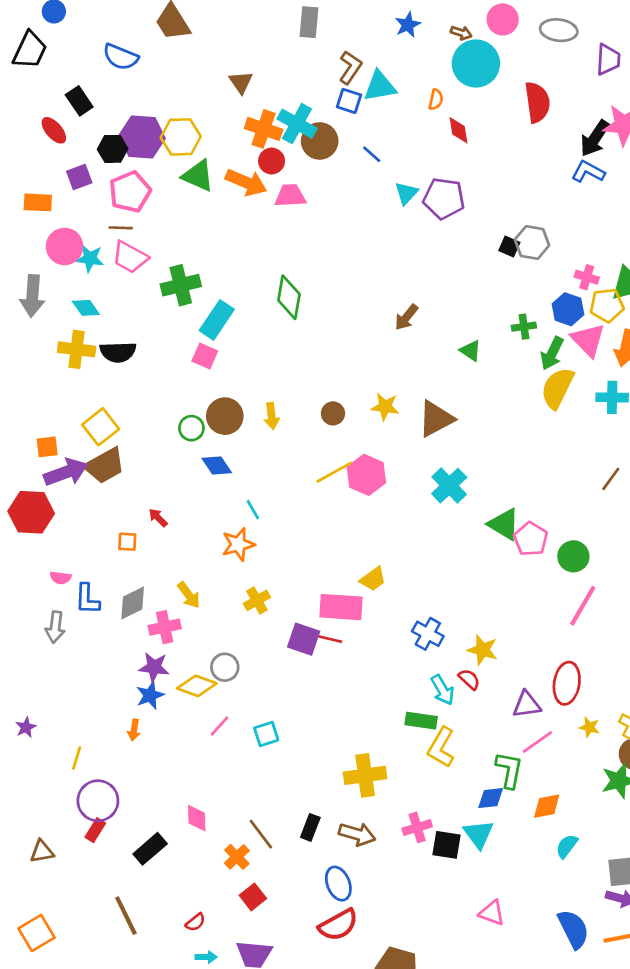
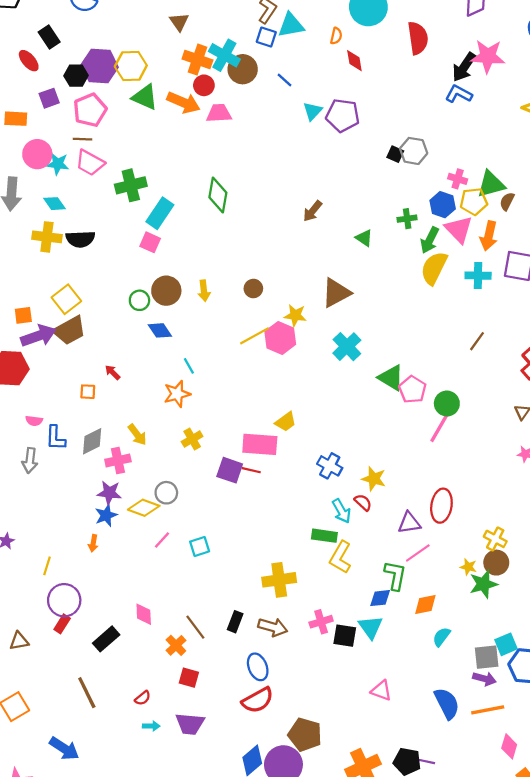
yellow star: (385, 407) -> (295, 315), moved
pink line: (583, 606) -> (440, 426), moved
yellow star: (589, 727) -> (468, 567), moved
red square: (253, 897) -> (189, 678), turned -36

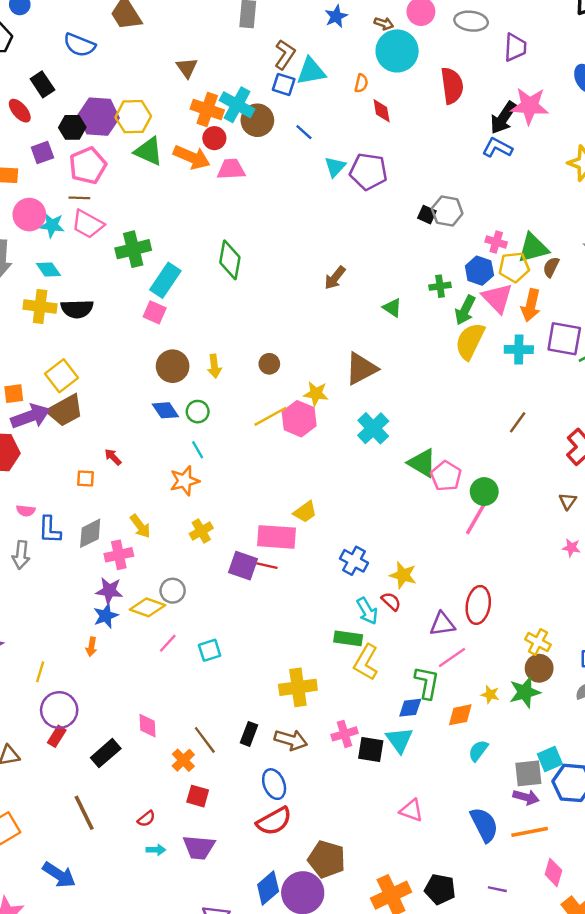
green circle: (139, 300) -> (198, 412), moved
yellow star: (468, 567) -> (490, 695), moved
purple line: (426, 761) -> (497, 889), moved

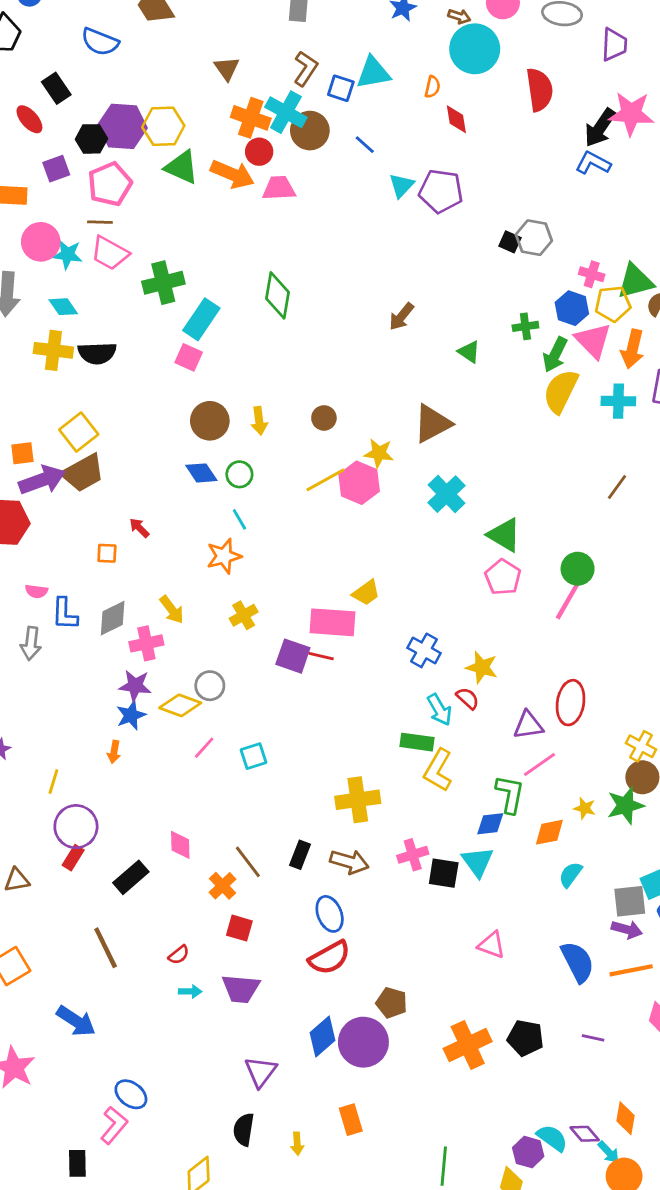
brown L-shape: (285, 55) -> (306, 69), moved
pink pentagon: (446, 476) -> (503, 577), moved
brown pentagon: (327, 859) -> (392, 1003), size x0.7

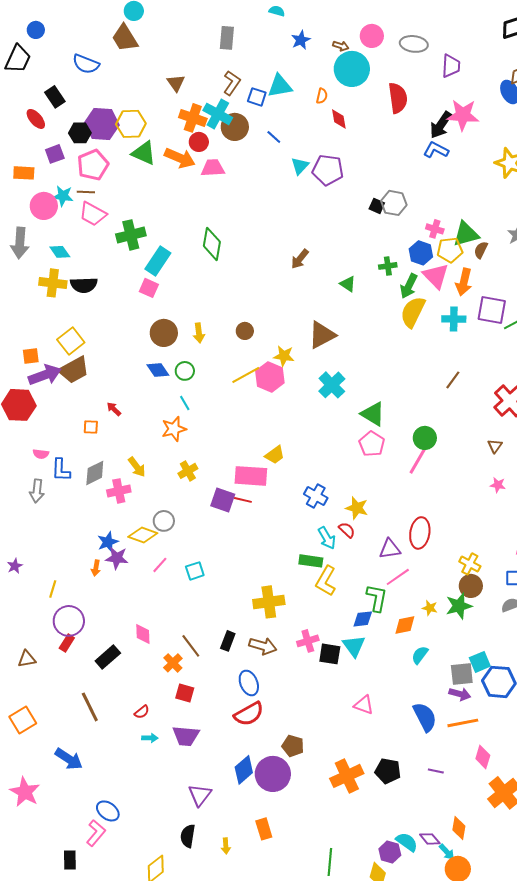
cyan star: (68, 255) -> (63, 196), moved
purple star: (135, 686) -> (117, 558), moved

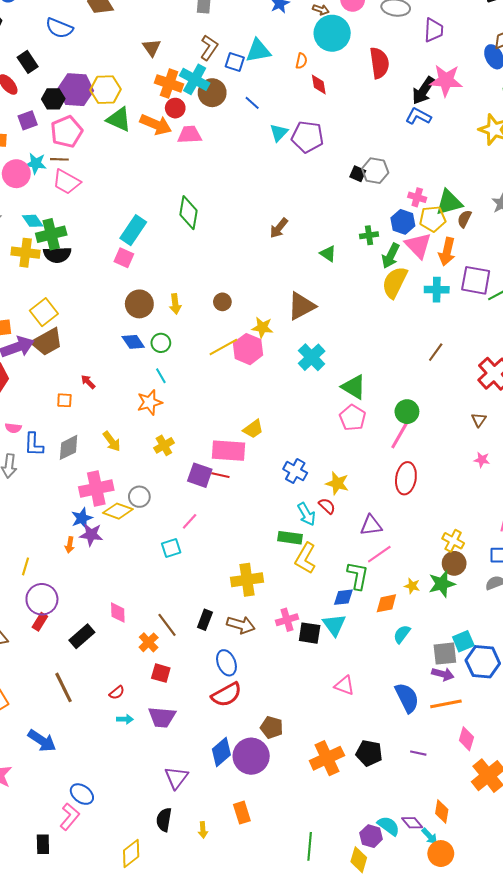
green cross: (131, 235) -> (51, 234), moved
pink cross: (119, 491) -> (96, 488), moved, size x1.4
red ellipse: (420, 533) -> (406, 478), moved
pink line: (160, 565) -> (190, 521), moved

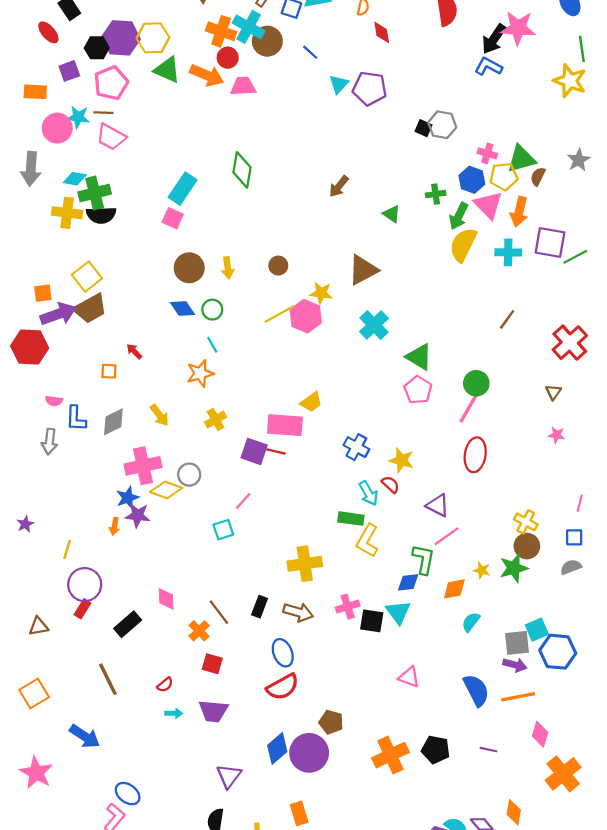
cyan diamond: (33, 221) -> (75, 179), turned -45
purple triangle: (371, 525) -> (438, 505), turned 35

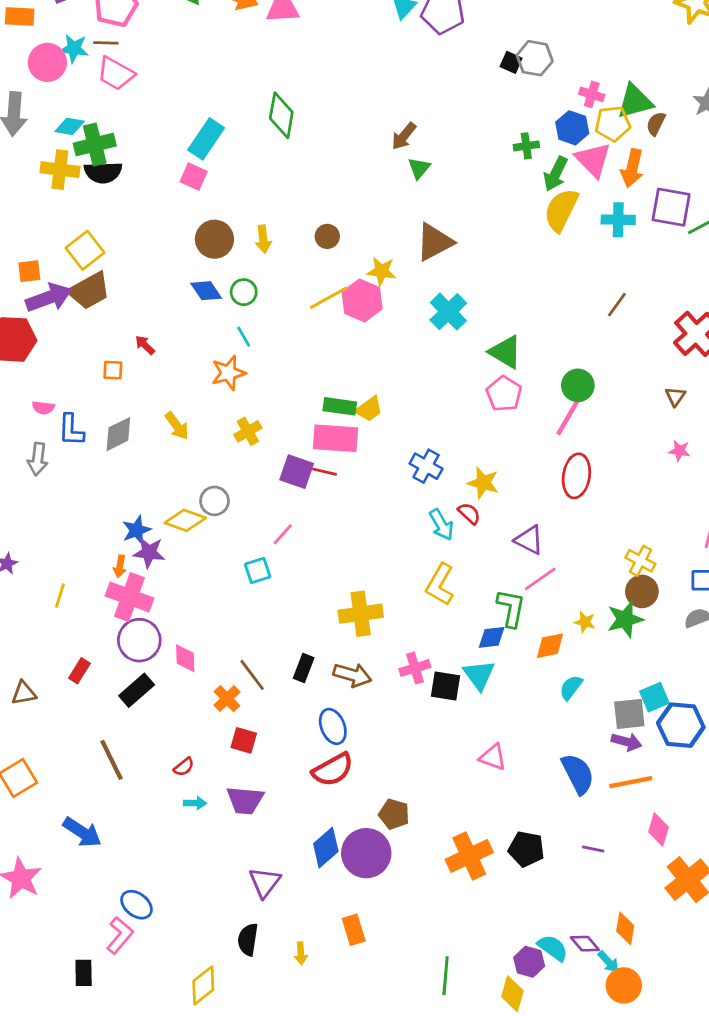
green triangle: (392, 214) -> (419, 168), moved, turned 36
pink cross: (143, 466) -> (130, 597), moved, turned 32
green rectangle: (351, 519) -> (340, 406), moved
purple circle: (85, 585) -> (139, 640), moved

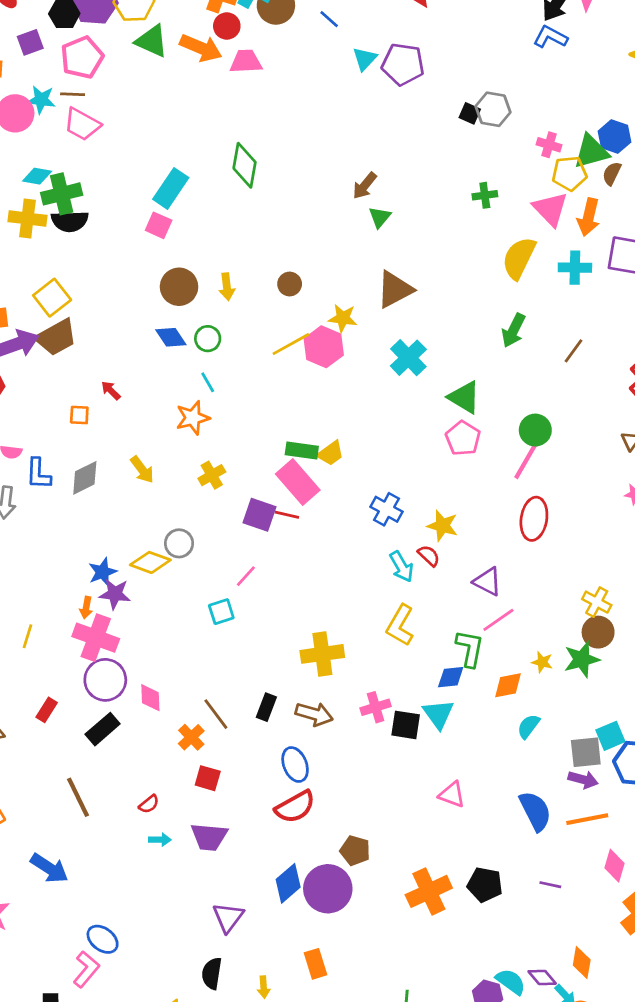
blue hexagon: (572, 128) -> (614, 137), moved
green arrow: (556, 174) -> (513, 330), moved
pink rectangle: (336, 438) -> (298, 482), turned 45

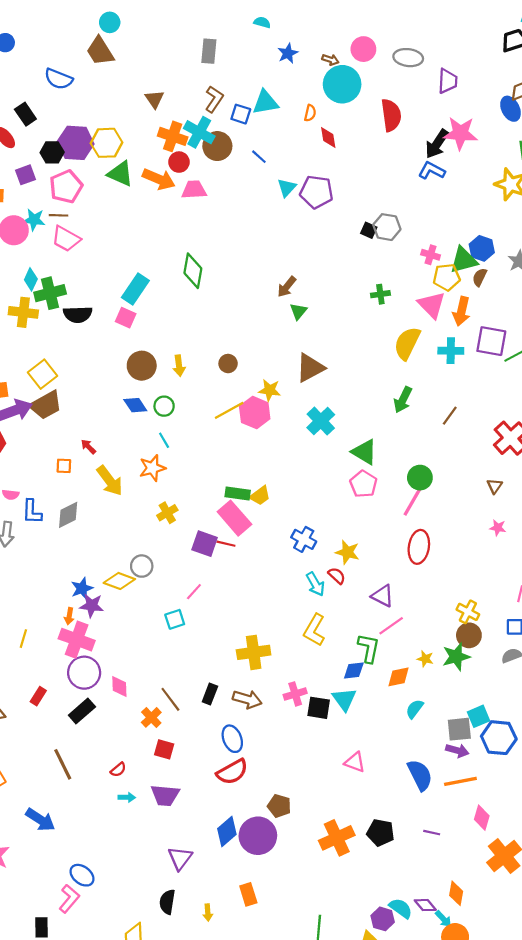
cyan diamond: (37, 176) -> (31, 279), turned -75
black semicircle: (70, 221) -> (78, 314), moved
yellow arrow: (142, 470) -> (110, 481), moved, size x1.4

